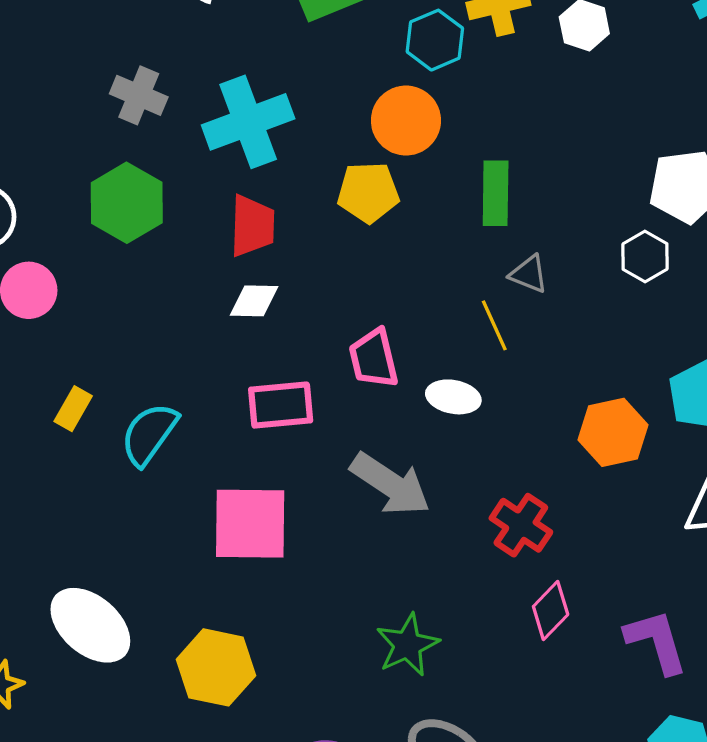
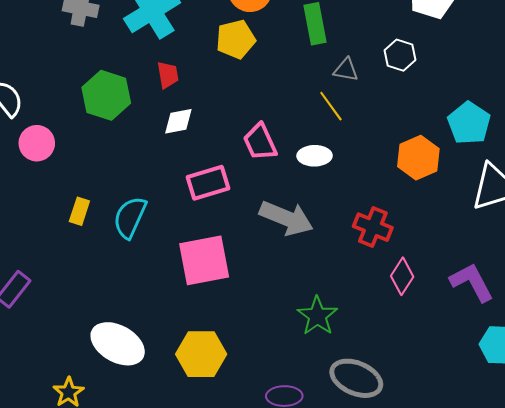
green hexagon: (127, 203) -> (106, 95), moved
red trapezoid: (252, 226) -> (168, 75), size x0.7
white hexagon: (645, 256) -> (400, 55), moved

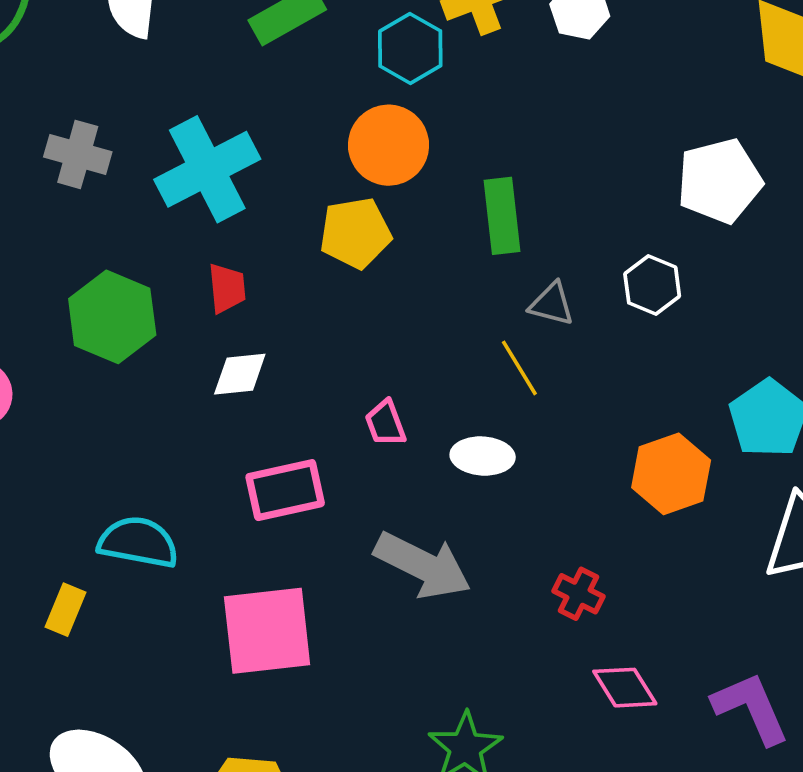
pink trapezoid: (260, 142) -> (385, 423), size x0.7
yellow rectangle: (79, 211) -> (66, 610), moved
cyan semicircle: (130, 217) -> (138, 542), turned 72
red cross: (373, 227) -> (579, 594), size x0.7
pink diamond: (402, 276) -> (625, 688), turned -69

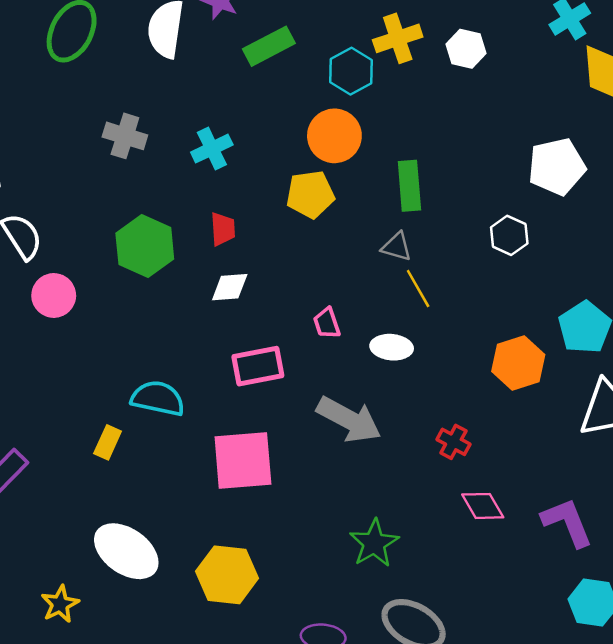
cyan cross: (207, 169) -> (212, 149), size x0.6
gray triangle: (552, 304) -> (397, 247), moved

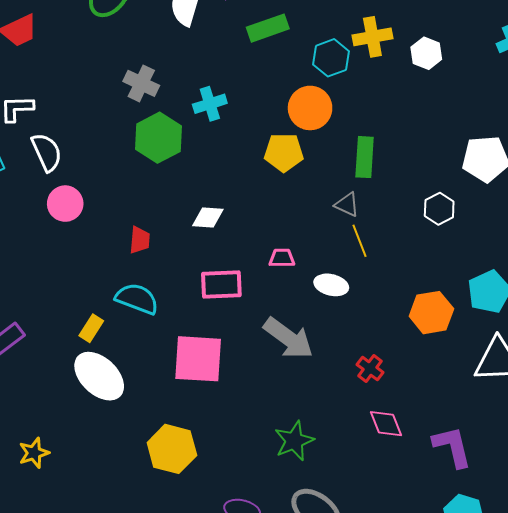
red trapezoid: (223, 229) -> (140, 240), moved
green hexagon: (145, 246) -> (158, 138), moved
pink trapezoid: (327, 323) -> (282, 258), turned 100
white ellipse: (126, 551) -> (99, 376), moved

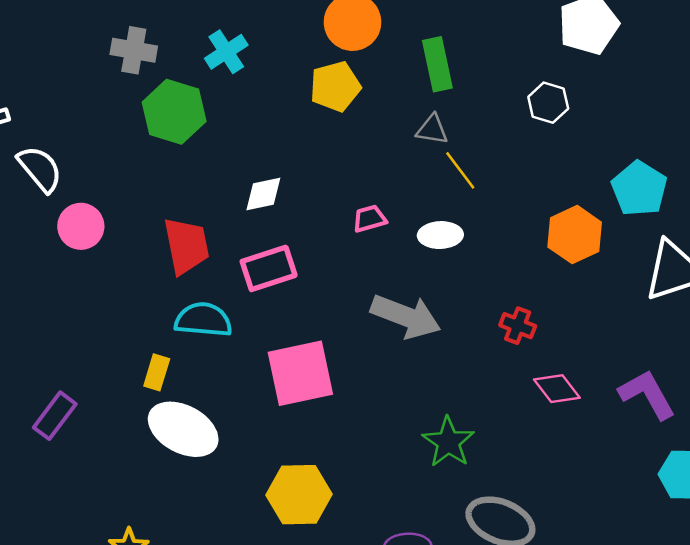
red trapezoid: (140, 240) -> (186, 246), size x1.6
pink rectangle: (221, 284) -> (269, 268), moved

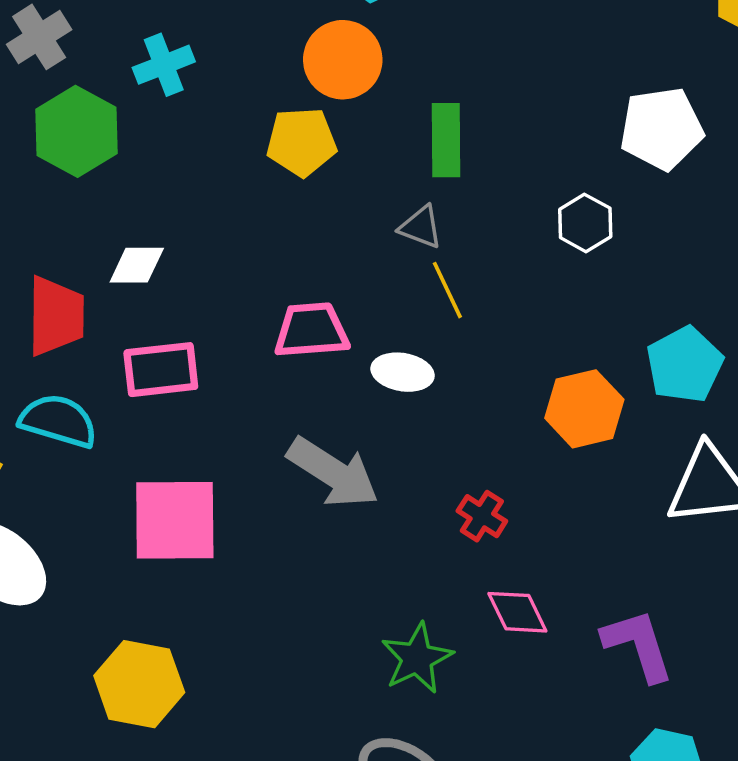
gray cross: (134, 50) -> (39, 37), turned 36
white diamond: (263, 194) -> (137, 265), moved
pink trapezoid: (370, 219) -> (311, 330), size x1.6
green star: (448, 442) -> (417, 658), moved

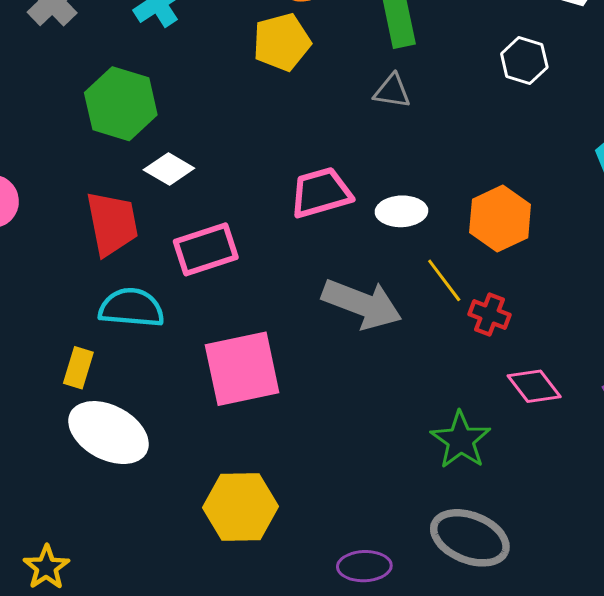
green hexagon: (77, 131) -> (121, 104), moved
white diamond: (137, 265) -> (169, 169), turned 42
yellow line: (447, 290) -> (444, 280), moved
orange hexagon: (584, 409) -> (500, 218), moved

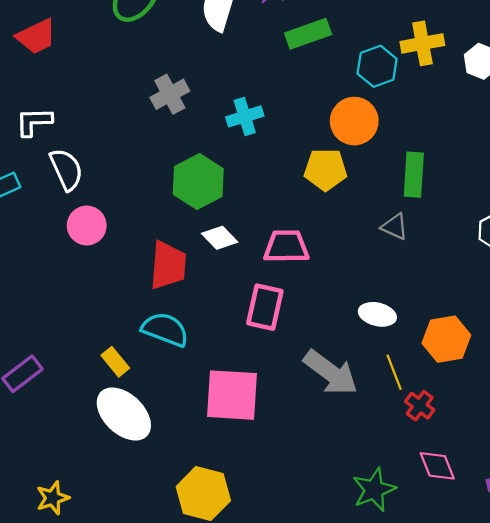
pink trapezoid: (321, 193) -> (286, 247), moved
pink rectangle: (206, 249) -> (265, 307), moved, turned -75
yellow rectangle: (78, 368) -> (115, 362), turned -72

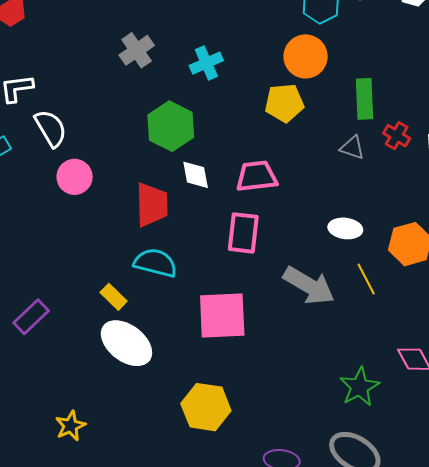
white diamond: (220, 238) -> (196, 175), turned 40
red cross: (420, 406) -> (397, 136), moved

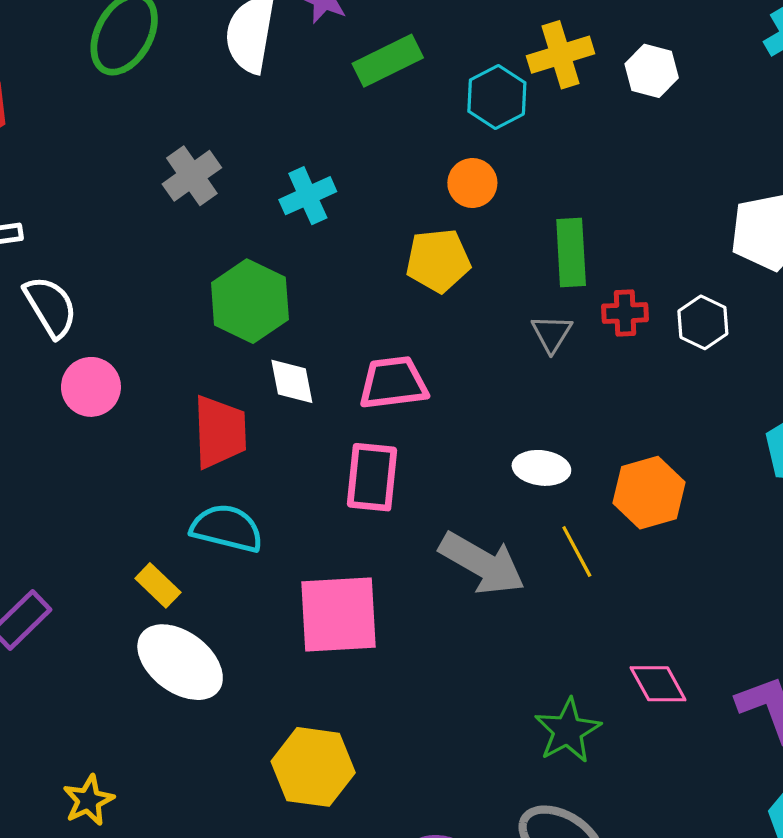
orange circle: (306, 56) -> (472, 183), size x0.7
red cross: (397, 136) -> (625, 313), turned -32
gray triangle: (352, 148) -> (552, 334), turned 44

